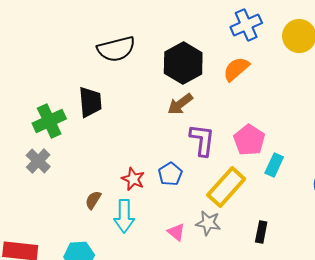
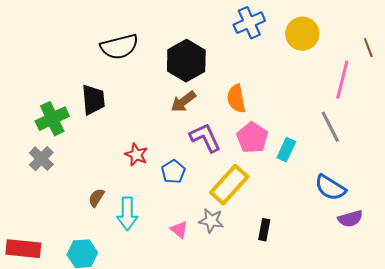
orange semicircle: (236, 69) -> (236, 99), moved, turned -60
purple L-shape: (202, 140) -> (205, 138), turned -32
cyan rectangle: (274, 165) -> (286, 150), moved
red star: (133, 179) -> (136, 155), moved

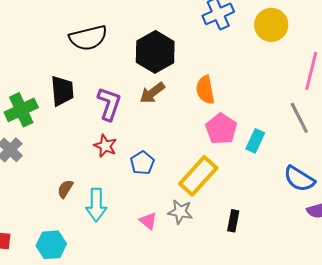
purple L-shape: (205, 138) -> (109, 104), moved, turned 44

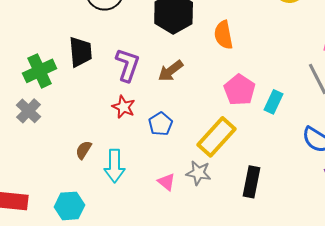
orange semicircle: (205, 90) -> (224, 35), moved
brown arrow: (152, 93) -> (171, 71), moved
black rectangle: (233, 221) -> (252, 182), size x1.4

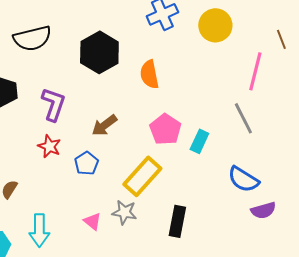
brown arrow: (171, 71) -> (104, 125), moved
cyan arrow: (115, 166) -> (39, 230), moved

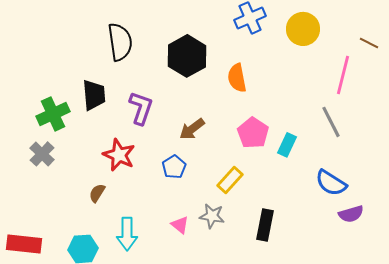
black semicircle: (32, 38) -> (120, 42), turned -84
brown line: (281, 39) -> (369, 43), turned -42
red star: (49, 146) -> (119, 155), moved, size x1.4
yellow rectangle: (142, 176) -> (230, 180), size x0.7

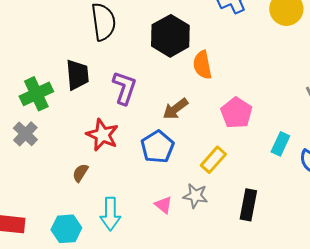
orange semicircle: (237, 78) -> (202, 65), moved
cyan rectangle: (287, 145) -> (280, 144), moved
blue pentagon: (174, 167) -> (157, 147), size x1.4

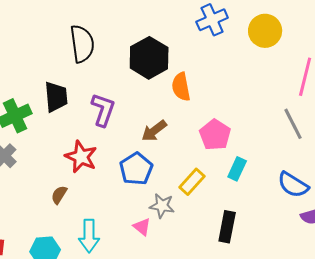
cyan rectangle: (280, 144) -> (237, 169), moved
gray star: (195, 196) -> (162, 206), moved

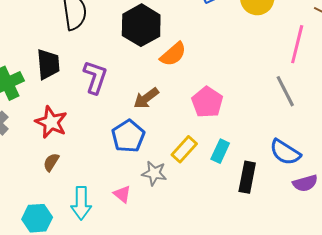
orange semicircle: (181, 87) -> (173, 54), turned -120
red star: (81, 157) -> (51, 122), moved
cyan rectangle: (237, 169) -> (220, 151), moved
pink triangle: (142, 227) -> (122, 194), moved
black rectangle: (227, 227) -> (247, 177), moved

